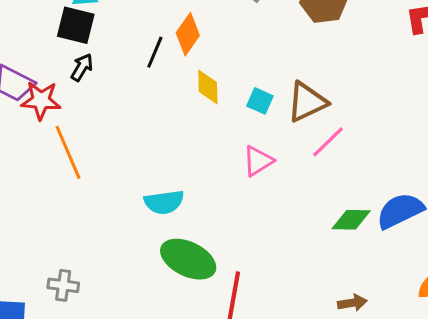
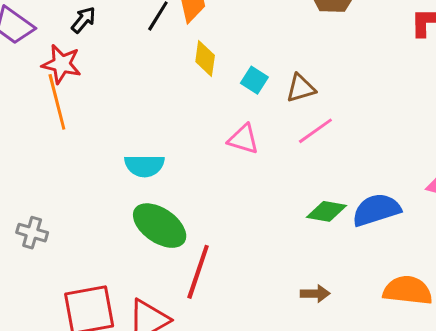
red star: (41, 100) -> (62, 64), moved
brown triangle: (307, 102) -> (301, 88), size x0.7
pink triangle: (258, 161) -> (243, 139), turned 40

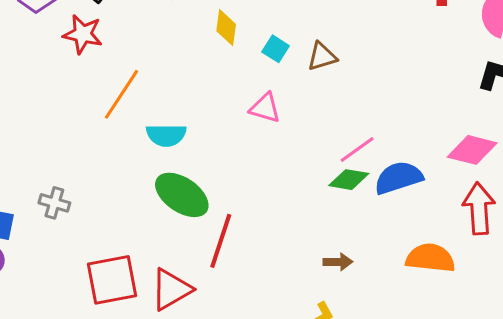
orange line: (57, 102) -> (122, 94), moved, turned 48
pink line: (315, 131) -> (357, 149), moved

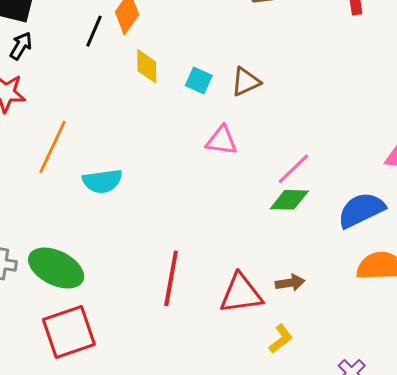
pink triangle: (265, 108) -> (222, 141), moved
blue semicircle: (399, 178) -> (361, 210), moved
green ellipse: (182, 195) -> (56, 268), moved
red triangle: (171, 289) -> (241, 294), moved, turned 30

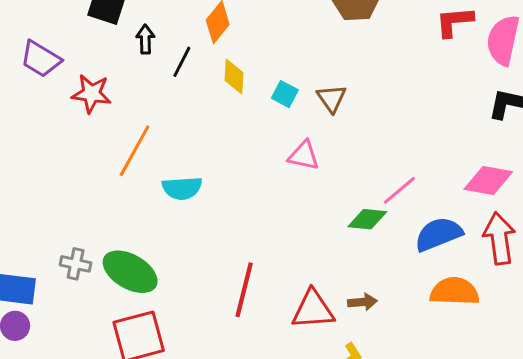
black line: (94, 31) -> (182, 62), moved
black arrow: (21, 46) -> (145, 39), moved, turned -36
brown triangle: (246, 82) -> (332, 98), turned -44
pink line: (293, 169) -> (399, 190), moved

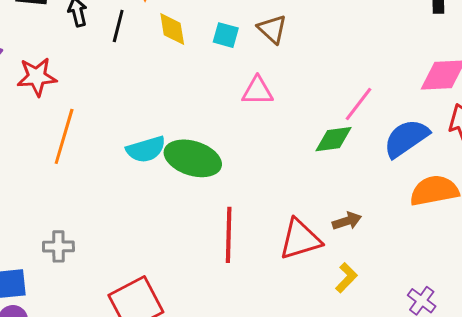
orange line: (135, 151) -> (64, 136), moved
green ellipse: (130, 272) -> (193, 158), moved

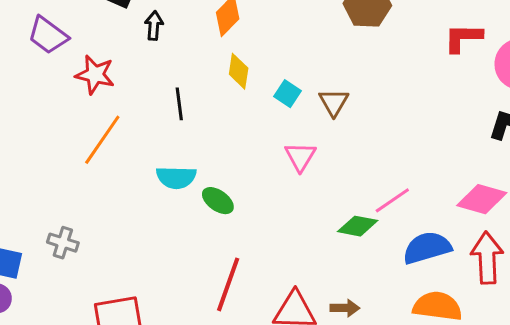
black line: (118, 26) -> (179, 104), moved, turned -40
pink triangle: (257, 91) -> (300, 157), turned 44
green ellipse: (193, 158) -> (218, 201), size x0.6

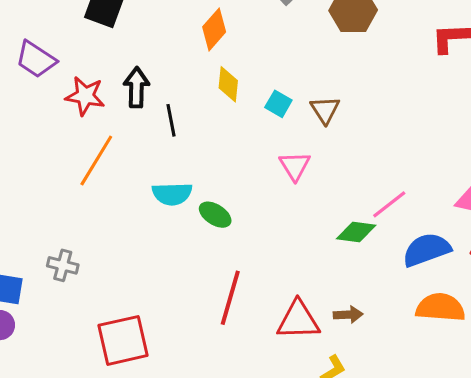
black arrow: (154, 26) -> (136, 87), moved, size x1.4

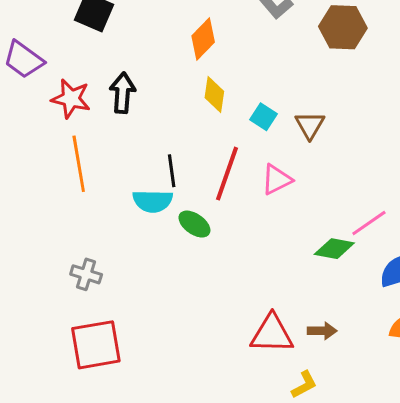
black line: (171, 120) -> (172, 171), moved
orange line: (96, 160) -> (79, 164), turned -44
pink triangle: (295, 166) -> (277, 180), turned 32
gray cross: (63, 265) -> (86, 274), moved
red line: (230, 298) -> (227, 174), moved

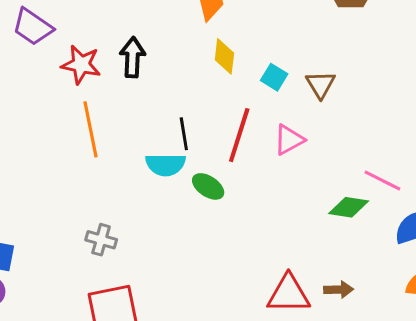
pink line: (369, 223) -> (382, 180), turned 63

